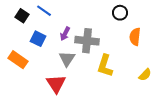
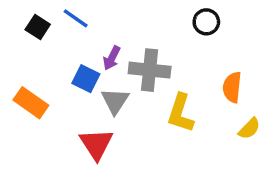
orange semicircle: (135, 37) -> (232, 87), moved
blue square: (38, 39) -> (86, 79), moved

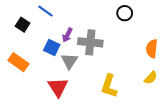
black square: (38, 27) -> (23, 25), moved
orange semicircle: (232, 87) -> (152, 49), moved
yellow L-shape: (181, 113) -> (109, 86), moved

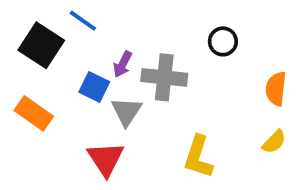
black circle: (125, 13) -> (223, 41), moved
black square: (23, 25) -> (41, 45), size x1.6

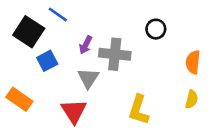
blue square: (94, 87) -> (47, 61), moved, turned 36
orange rectangle: (34, 113) -> (19, 99), moved
yellow semicircle: (274, 142) -> (192, 99), turned -30

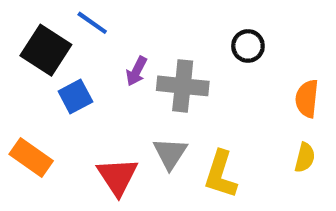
gray triangle: (88, 78) -> (170, 153), moved

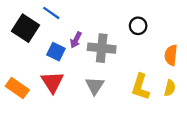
blue square: (75, 96) -> (56, 52), moved, turned -36
yellow L-shape: (221, 174) -> (140, 87), moved
red triangle: (117, 176) -> (52, 82), moved

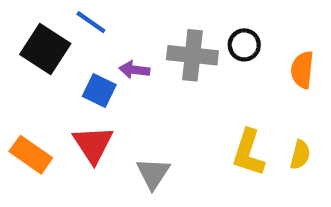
purple arrow: (76, 40) -> (134, 70), turned 70
gray cross: (102, 48) -> (192, 55), moved
orange semicircle: (171, 55) -> (302, 70), moved
gray triangle: (95, 86) -> (153, 173), moved

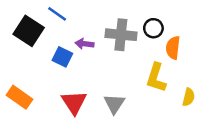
orange semicircle: (302, 70) -> (173, 48), moved
red triangle: (93, 144) -> (74, 102), moved
yellow L-shape: (248, 153) -> (156, 78), moved
gray triangle: (153, 173) -> (114, 104), moved

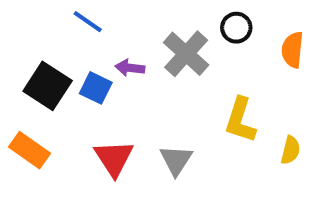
black circle: (153, 28) -> (236, 28), moved
black square: (29, 31) -> (48, 86), moved
gray cross: (121, 35) -> (186, 54), turned 36
orange semicircle: (173, 48) -> (293, 50), moved

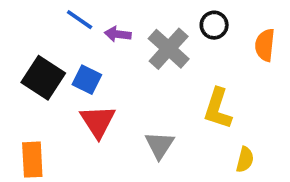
purple arrow: (130, 68) -> (118, 34), moved
orange rectangle: (29, 150) -> (32, 160), moved, turned 52
yellow semicircle: (291, 150) -> (245, 160), moved
red triangle: (114, 158) -> (98, 121), moved

